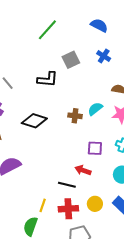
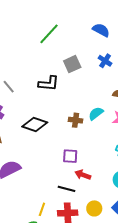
purple square: (95, 148) -> (70, 156), moved

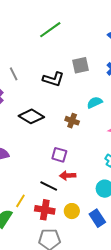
green line: (49, 34) -> (50, 30), moved
cyan semicircle: (96, 113) -> (95, 102), moved
red arrow: (83, 175) -> (68, 176), turned -35

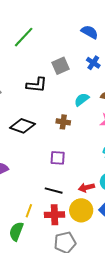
red arrow: (68, 176) -> (86, 188), moved
yellow circle: (72, 211) -> (81, 210), size x1.5

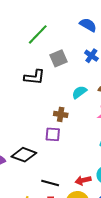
green line: (24, 37) -> (38, 34), moved
black diamond: (22, 126) -> (24, 155), moved
purple square: (58, 158) -> (53, 134), moved

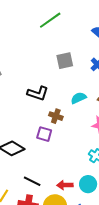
green line: (38, 34) -> (50, 20), moved
black L-shape: (34, 77) -> (38, 93), moved

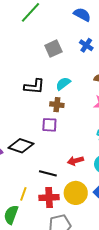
cyan semicircle: (79, 98) -> (63, 84), moved
red arrow: (65, 185) -> (75, 161), moved

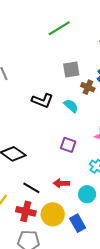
cyan semicircle: (63, 84) -> (71, 106), turned 63
brown cross: (57, 105) -> (88, 87), moved
purple square: (49, 125) -> (68, 145), moved

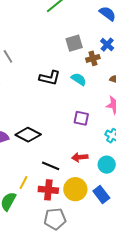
brown cross: (88, 87) -> (93, 58), turned -32

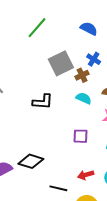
gray square: (74, 43) -> (61, 63), size x1.4
cyan semicircle: (79, 79) -> (84, 98), moved

